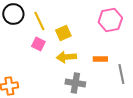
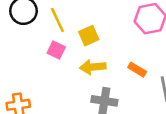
orange rectangle: (100, 59) -> (137, 70), turned 32

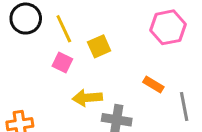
yellow arrow: (93, 67) -> (87, 98), moved

